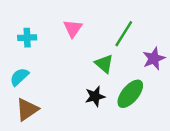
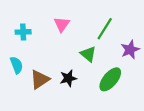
cyan semicircle: (19, 77) -> (17, 65), turned 112
black star: (95, 96) -> (68, 78), moved
brown triangle: (27, 109) -> (40, 79), moved

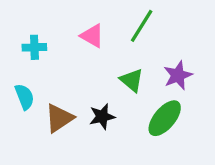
pink triangle: (62, 24) -> (92, 36), turned -35
green line: (105, 29) -> (142, 26), moved
purple star: (130, 50) -> (178, 75), moved

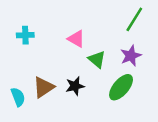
green line: (142, 26) -> (134, 19), moved
pink triangle: (92, 36) -> (76, 39), moved
cyan semicircle: (25, 97) -> (18, 97), moved

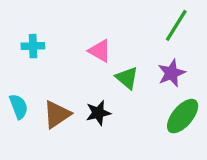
green ellipse: (121, 87) -> (183, 116), moved
cyan semicircle: (18, 97) -> (19, 106), moved

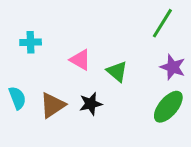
pink triangle: (100, 51) -> (80, 60), moved
purple star: (171, 73) -> (173, 67), moved, turned -30

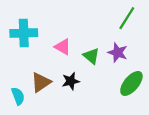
cyan cross: (31, 42) -> (24, 33), size x1.6
purple star: (173, 67) -> (118, 53), moved
cyan semicircle: (17, 98) -> (18, 96), moved

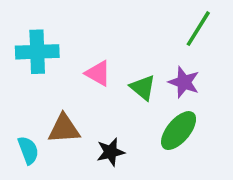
black star: (71, 81) -> (111, 152), moved
brown triangle: (41, 82) -> (64, 129), turned 30
green ellipse: (131, 83) -> (179, 131), moved

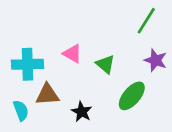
cyan cross: (37, 52) -> (27, 64), moved
purple star: (184, 82) -> (156, 60), moved
black star: (111, 152) -> (82, 112), turned -30

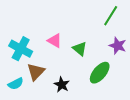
cyan cross: (27, 64) -> (21, 49), turned 30
brown triangle: (47, 95) -> (36, 72), turned -42
cyan semicircle: (21, 110) -> (16, 84), turned 84

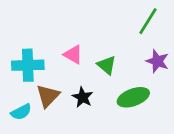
cyan cross: (21, 49) -> (28, 65), turned -30
green ellipse: (100, 73) -> (133, 97), turned 30
black star: (62, 85) -> (83, 97), moved

